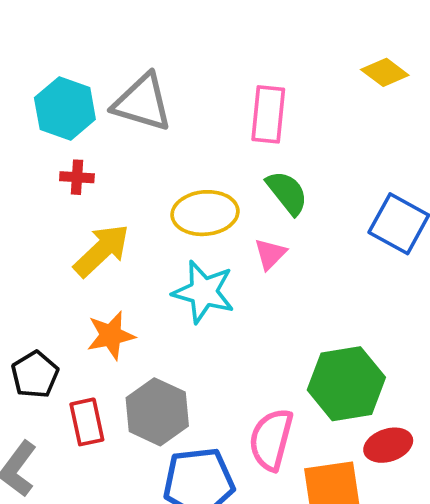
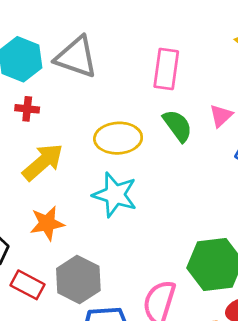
pink triangle: (270, 254) -> (221, 116), moved
red rectangle: (87, 422) -> (27, 285), turned -52

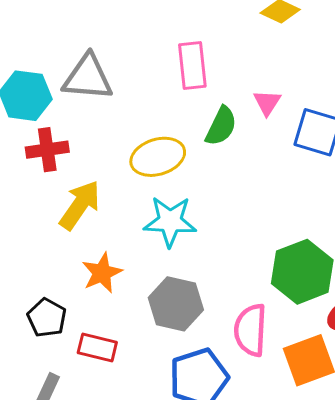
red cross: (27, 109) -> (47, 150), size x1.5
green semicircle: (178, 126) -> (221, 126), turned 76
gray hexagon: (78, 280) -> (176, 304), moved

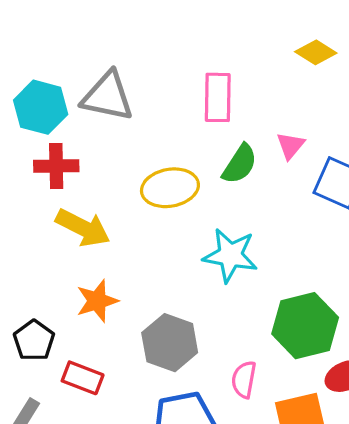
yellow arrow: (80, 205) -> (83, 228), turned 75
cyan star: (170, 221) -> (230, 255), moved
pink semicircle: (251, 330) -> (244, 380), size x0.7

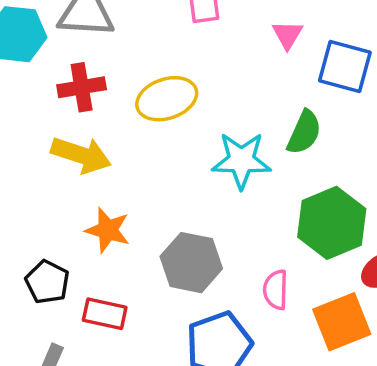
green semicircle: (240, 164) -> (304, 132), moved
red cross: (56, 166) -> (82, 87), moved
orange star: (97, 301) -> (108, 230), turned -30

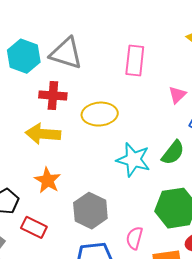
yellow arrow: (81, 155) -> (43, 134), turned 152

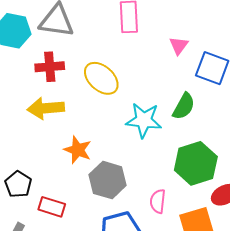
yellow ellipse: (100, 114) -> (101, 78), turned 56
orange star: (48, 180) -> (78, 150), moved

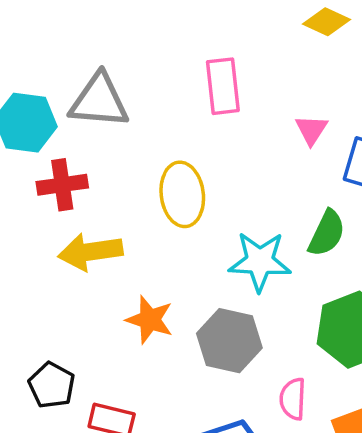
red cross: (50, 67) -> (62, 185), moved
yellow ellipse: (101, 78) -> (182, 194), turned 44
gray hexagon: (108, 180) -> (229, 341), moved

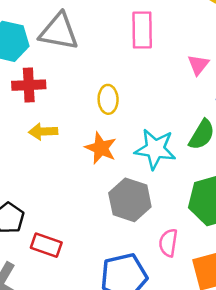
yellow ellipse: (182, 194) -> (108, 99), size x0.7
yellow arrow: (90, 252) -> (43, 132), size x0.7
orange star: (150, 320) -> (101, 148), moved

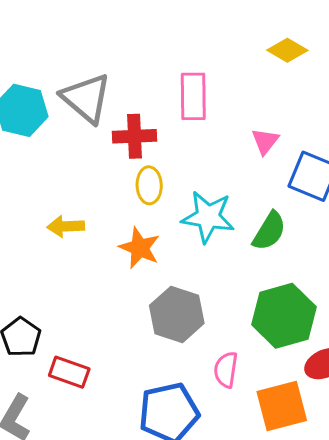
gray triangle: (59, 32) -> (86, 98), turned 30
red cross: (29, 85) -> (135, 136), moved
cyan star: (155, 149) -> (208, 217), moved

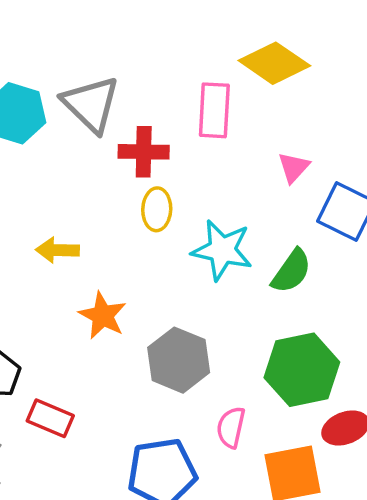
yellow diamond: (287, 50) -> (274, 63), moved, size x1.5
orange star: (140, 248) -> (103, 316), moved

